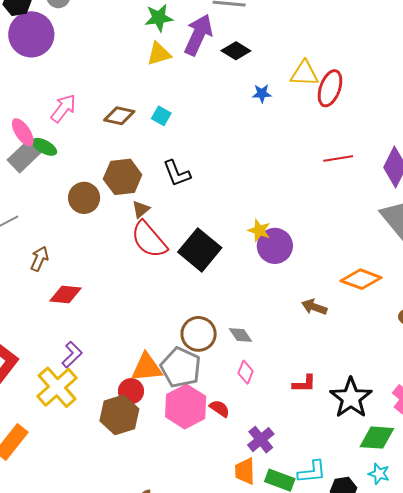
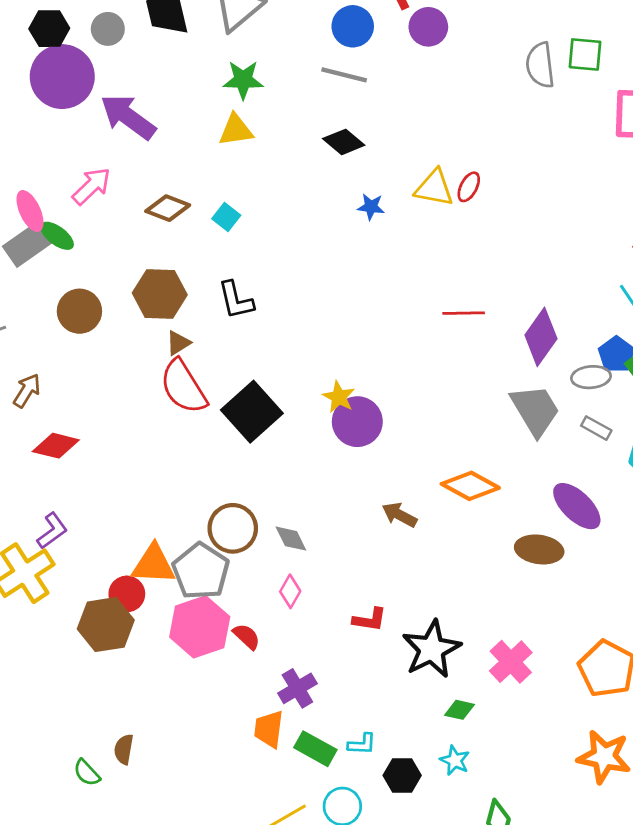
purple arrow: (198, 35) -> (128, 117), moved, turned -87
red ellipse: (330, 88) -> (469, 187), moved, size x0.6
brown circle: (84, 198) -> (79, 311), moved
green diamond: (377, 438) -> (459, 710), size x0.6
cyan L-shape: (312, 472) -> (362, 744), size x0.7

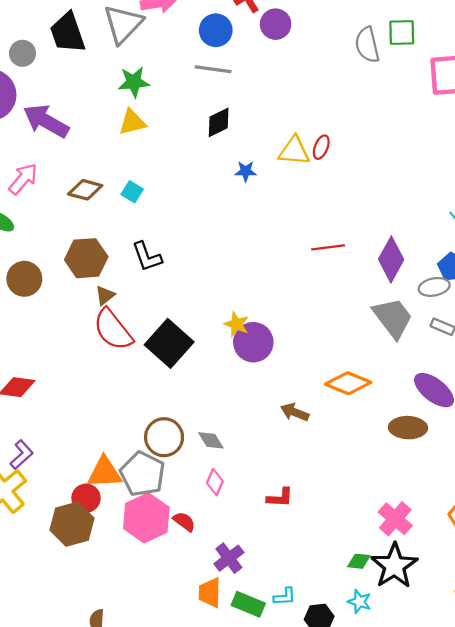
black diamond: (344, 142) -> (219, 122), turned -60
black star: (432, 649) -> (394, 566), moved

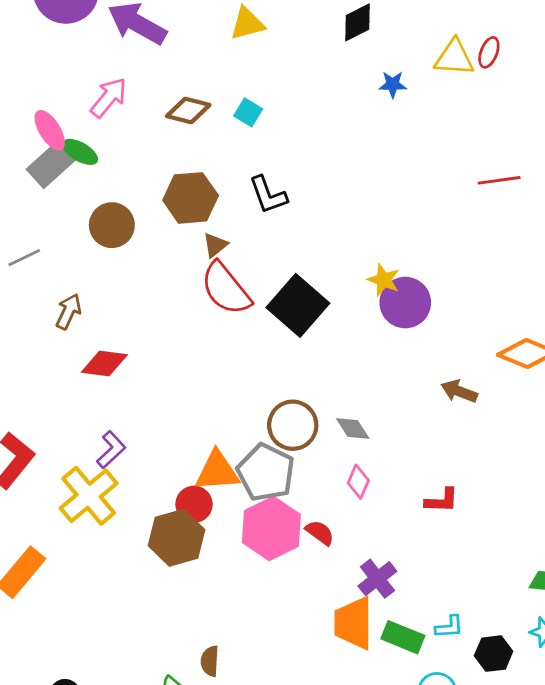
orange trapezoid: (210, 593) -> (354, 623), size x1.4

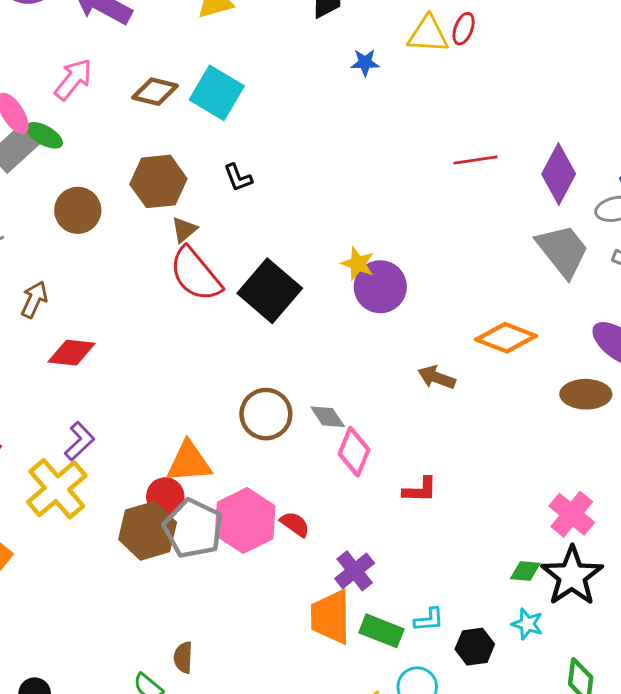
cyan square: (248, 112) -> (217, 93), size x1.8
black L-shape: (268, 195) -> (238, 178), size x0.7
gray pentagon: (266, 472) -> (193, 529), moved
pink diamond: (358, 482) -> (354, 452), moved, size x1.4

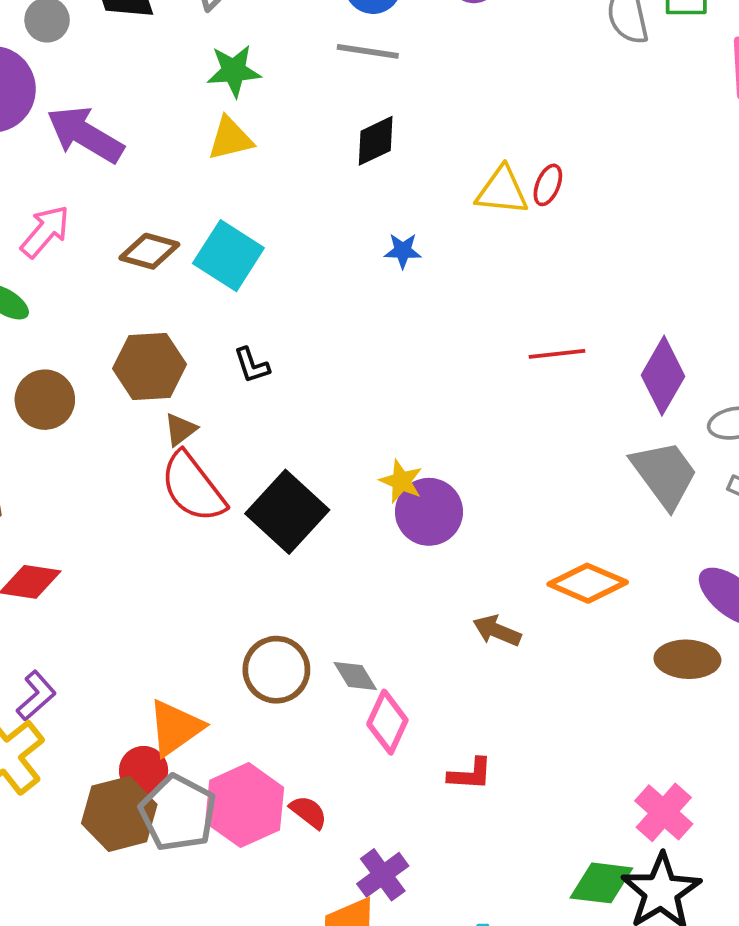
blue star: (365, 63) -> (403, 251), moved
orange triangle: (189, 462) -> (175, 728), turned -33
green diamond: (525, 571) -> (601, 883), size x1.6

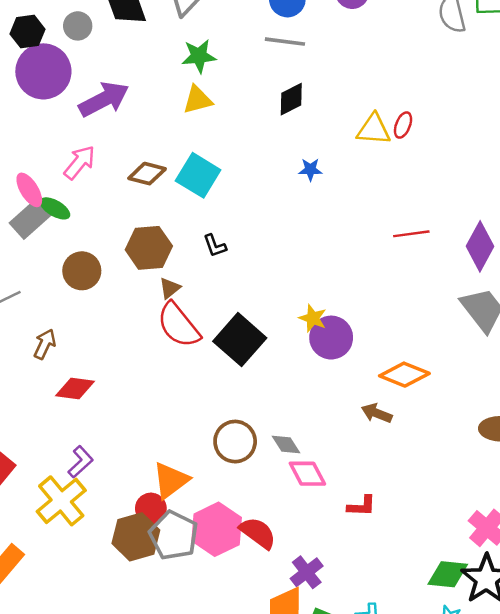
purple arrow: (85, 134) -> (104, 99), turned 123
orange diamond: (588, 583) -> (404, 375), moved
pink diamond: (387, 722) -> (307, 474), turned -51
red semicircle: (308, 812) -> (258, 533), size x1.5

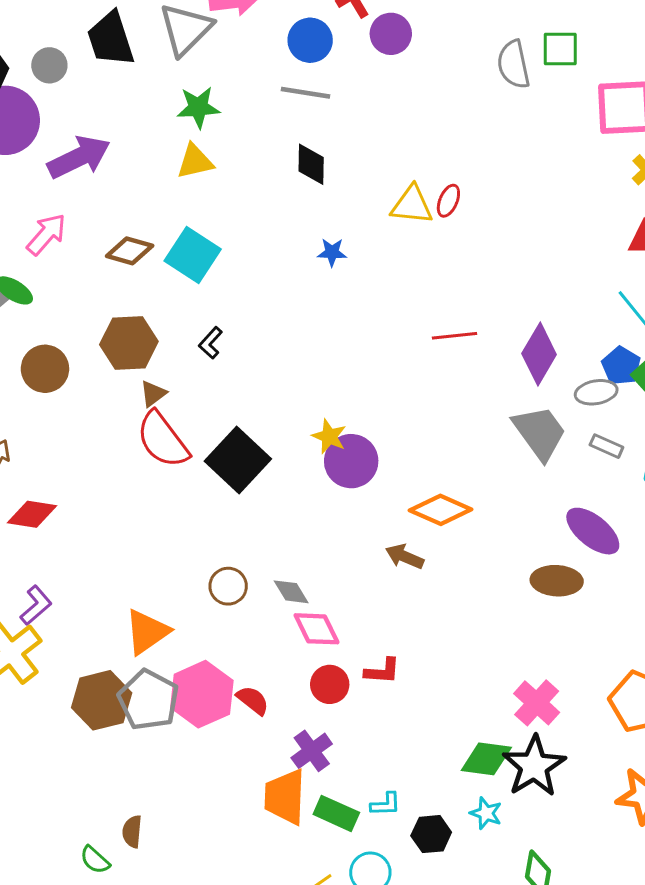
black diamond: (291, 99) -> (311, 164), turned -64
black L-shape: (215, 246) -> (211, 343), turned 60
brown circle: (235, 442) -> (228, 586), size x0.7
red circle: (151, 508) -> (330, 684), moved
red semicircle: (258, 533) -> (253, 700), size x0.7

